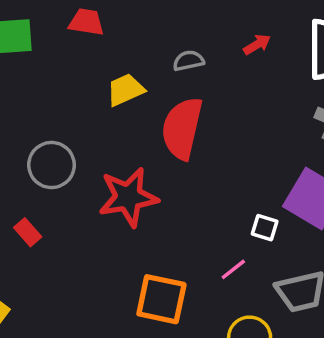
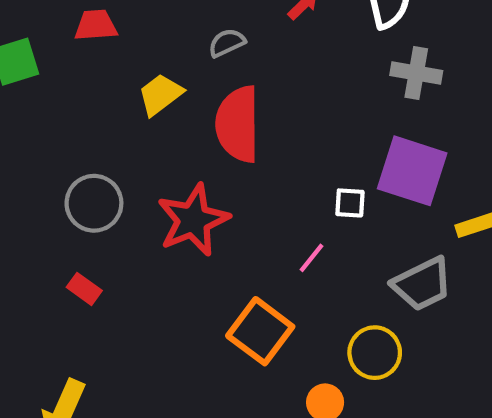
white square: (265, 228) -> (350, 203), moved
pink line: (233, 269) -> (311, 258), moved
orange square: (161, 299) -> (260, 331), turned 38

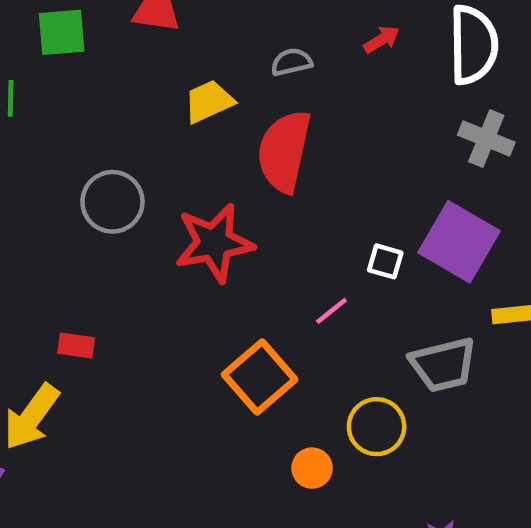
red rectangle: (84, 289) -> (76, 346), moved, turned -40

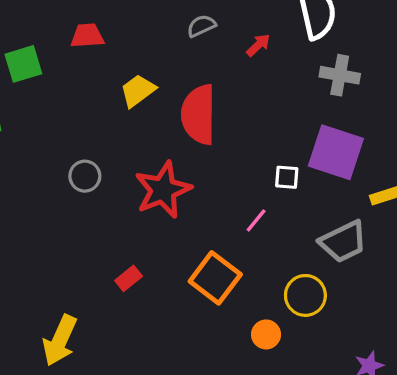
red arrow: (382, 39) -> (258, 45), moved
gray semicircle: (292, 62) -> (201, 26), moved
gray circle: (112, 202) -> (85, 176), size x0.7
red rectangle: (76, 346) -> (129, 278), moved, turned -35

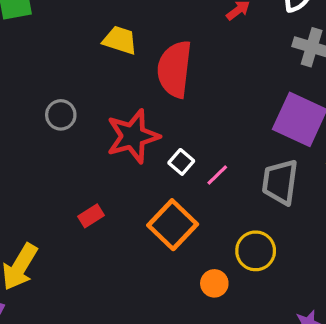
yellow trapezoid: (138, 91) -> (120, 40), turned 48
white square: (287, 177) -> (181, 162), moved, turned 30
gray trapezoid: (343, 242) -> (280, 182), moved, turned 117

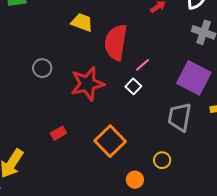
white square: (181, 162) -> (133, 86), moved
pink line: (217, 175) -> (143, 65), moved
yellow circle: (256, 251) -> (162, 160), size x0.7

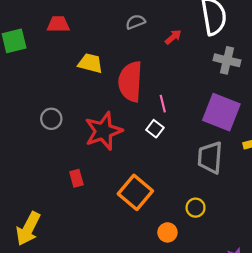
pink line: (143, 65) -> (163, 104), turned -56
red rectangle: (58, 133) -> (76, 178), moved, turned -70

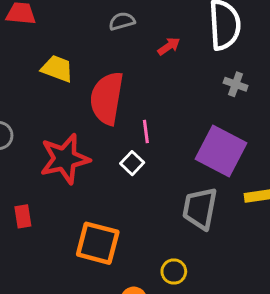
gray cross: (227, 60) -> (236, 84), size x0.7
orange square: (135, 192) -> (98, 243), turned -32

